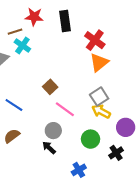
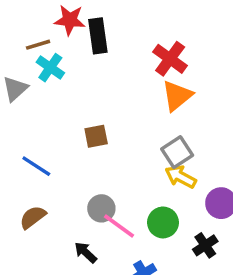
black rectangle: (65, 21) -> (98, 36), moved
brown square: (50, 87) -> (96, 136), turned 32
pink line: (65, 109) -> (119, 226), moved
black arrow: (49, 148) -> (86, 252), moved

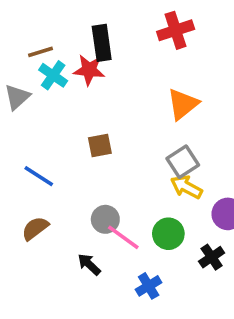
red star: (70, 20) -> (89, 70), moved
red cross: (170, 59) -> (176, 30), moved, turned 36

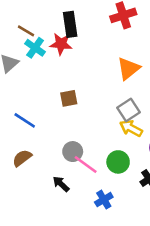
brown line: (41, 52) -> (26, 31), turned 48

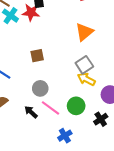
gray circle: (73, 152) -> (40, 88), moved
black arrow: (61, 184) -> (31, 112), moved

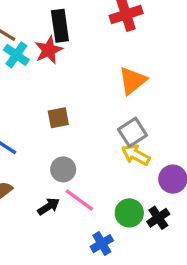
red star: (31, 13) -> (49, 50), turned -30
green circle: (76, 106) -> (129, 213), moved
black arrow: (31, 112) -> (49, 206), turned 104

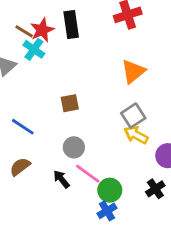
red star: (49, 50) -> (42, 30), moved
black arrow: (49, 206) -> (61, 179), turned -96
green circle: (129, 213) -> (110, 190), moved

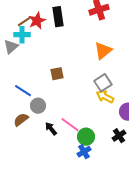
brown line: (24, 31) -> (24, 22), turned -64
cyan cross: (34, 49) -> (22, 35), moved, turned -35
gray circle: (74, 147) -> (38, 106), moved

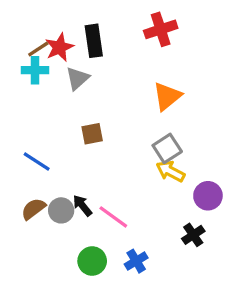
gray triangle: (11, 47) -> (77, 78), moved
gray circle: (38, 106) -> (61, 210), moved
black arrow: (51, 129) -> (82, 206), moved
green circle: (86, 137) -> (92, 261), moved

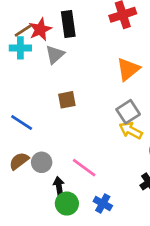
black arrow: (82, 206) -> (59, 186), moved, turned 30
blue cross: (136, 261) -> (103, 204), turned -30

